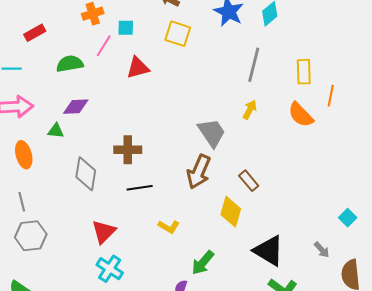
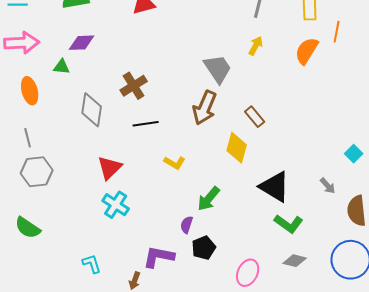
orange semicircle: (301, 115) -> (307, 51), turned 76
brown cross: (128, 150) -> (134, 86), turned -32

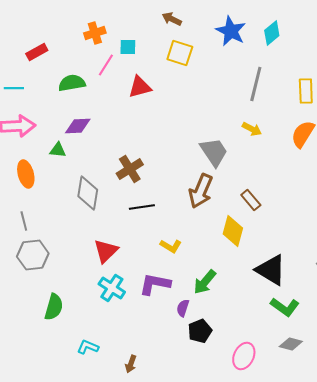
yellow arrow: (256, 46) -> (252, 129), turned 90
green semicircle: (28, 228) -> (54, 307), moved, turned -108
purple L-shape: (159, 257) -> (155, 284), moved
cyan L-shape: (92, 264) -> (88, 347), turned -50

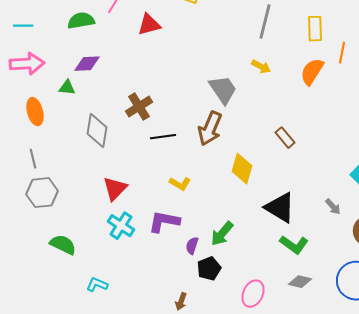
brown rectangle: (251, 200) -> (285, 138), moved
black line: (142, 207) -> (163, 137), moved
green arrow: (205, 282) -> (222, 234), moved
green semicircle: (54, 307) -> (63, 245), turned -80
brown arrow: (131, 364) -> (181, 302), moved

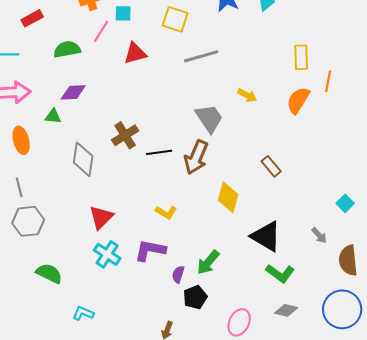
gray line: (265, 22) -> (201, 56), moved, turned 60
black line: (163, 137) -> (159, 152), moved

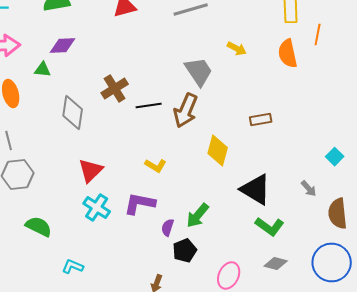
orange semicircle: (298, 100) -> (288, 54), turned -44
brown rectangle: (271, 166) -> (261, 120), turned -60

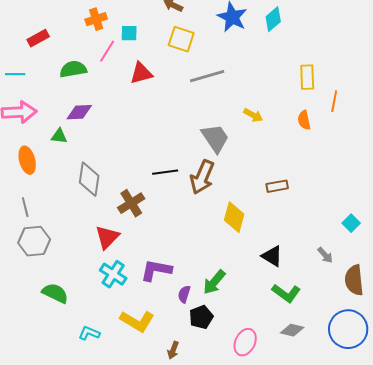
orange semicircle: (288, 54) -> (304, 120), size x0.7
brown cross: (115, 88) -> (131, 203), moved
yellow L-shape: (156, 166) -> (137, 321), moved, size x1.6
black triangle: (256, 190) -> (272, 256), size x0.7

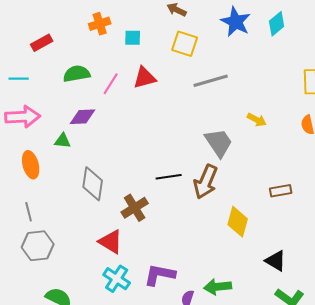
pink line: (107, 51) -> (111, 84), moved
red triangle: (107, 237) -> (111, 242), turned -44
green arrow: (214, 282) -> (218, 287), turned 44

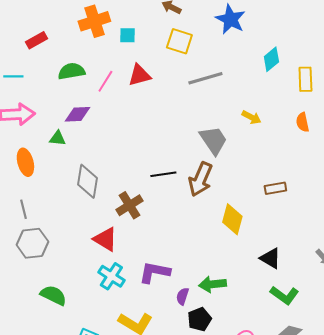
orange cross: (100, 24) -> (94, 21), size x1.4
cyan diamond: (277, 24) -> (271, 59), moved

